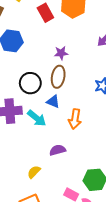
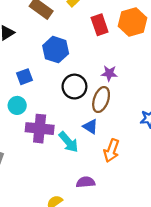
black circle: (30, 83) -> (74, 87), moved

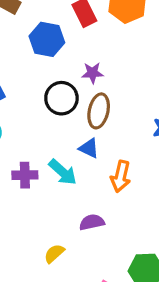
blue hexagon: (56, 50) -> (47, 39), moved
purple star: (109, 73) -> (93, 73), moved
purple cross: (40, 129) -> (25, 175), moved, size x0.7

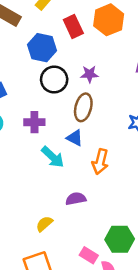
purple star: (93, 73) -> (89, 74), moved
black circle: (61, 98) -> (54, 80), moved
purple cross: (25, 175) -> (34, 122), moved

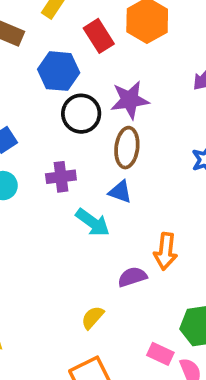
purple star: (89, 74) -> (130, 100), size x1.5
orange arrow: (100, 162) -> (166, 251), moved

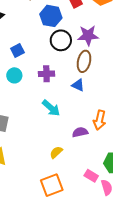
cyan arrow: (93, 223) -> (51, 108), moved

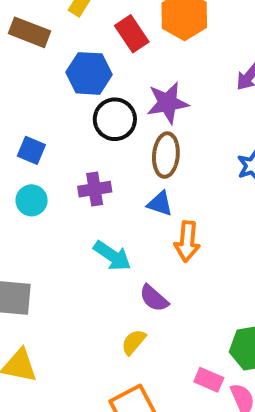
blue square: (17, 51) -> (31, 150), turned -32
orange arrow: (100, 120) -> (187, 241), moved
purple semicircle: (80, 132) -> (154, 298), moved, turned -119

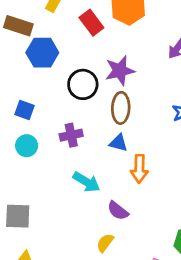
blue hexagon: (89, 73) -> (42, 53), moved

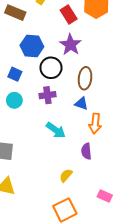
blue hexagon: (42, 53) -> (32, 46), moved
purple star: (120, 71) -> (70, 45), moved, turned -30
black circle: (83, 84) -> (51, 68), moved
purple semicircle: (118, 211) -> (86, 151), moved, turned 42

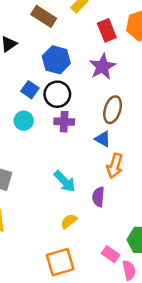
black circle: (51, 68) -> (57, 94), moved
cyan arrow: (56, 130) -> (65, 181), moved

